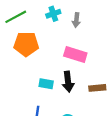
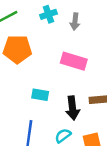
black arrow: (68, 82) -> (73, 108), moved

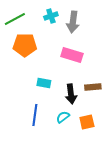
gray arrow: (75, 22) -> (73, 22), size x1.5

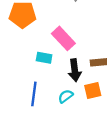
pink rectangle: (72, 55) -> (63, 38), moved, turned 30
orange square: (87, 122) -> (93, 91), moved

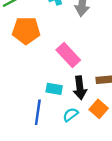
cyan rectangle: (44, 58) -> (54, 89), moved
orange square: (93, 91) -> (99, 109), turned -36

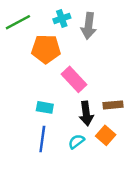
orange pentagon: (26, 30) -> (46, 49), moved
cyan rectangle: (54, 89) -> (45, 107), moved

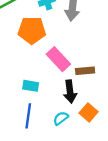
brown rectangle: (113, 105) -> (85, 71), moved

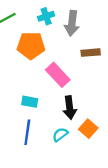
brown rectangle: (85, 71) -> (91, 53), moved

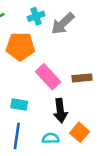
gray arrow: (72, 23) -> (63, 24), turned 40
brown rectangle: (91, 53) -> (82, 78), moved
cyan semicircle: (60, 135) -> (51, 138), turned 35

